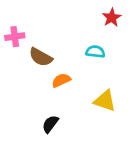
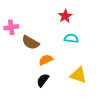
red star: (112, 17) -> (65, 16), moved
black semicircle: (50, 124) -> (43, 80), moved

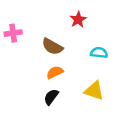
cyan semicircle: (71, 38) -> (99, 53), moved
brown semicircle: (31, 43) -> (52, 47), moved

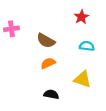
red star: (78, 20) -> (81, 17), moved
black semicircle: (51, 97) -> (51, 94), moved, turned 64

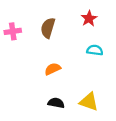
brown semicircle: (46, 41) -> (48, 28), moved, turned 78
yellow triangle: (82, 79) -> (89, 102), moved

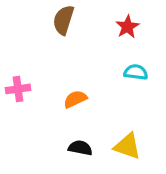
brown semicircle: (48, 28) -> (63, 20), moved
pink cross: (13, 31) -> (18, 89), moved

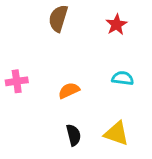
cyan semicircle: (136, 72) -> (123, 78), moved
black semicircle: (80, 148) -> (74, 135), turned 65

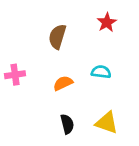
brown semicircle: (58, 18) -> (57, 37), moved
cyan semicircle: (123, 78) -> (101, 72), moved

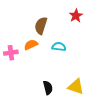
cyan semicircle: (101, 72) -> (59, 47), moved
orange semicircle: (63, 83) -> (31, 45), moved

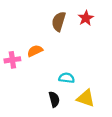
brown semicircle: (41, 26) -> (59, 21), moved
cyan semicircle: (59, 47) -> (67, 78), moved

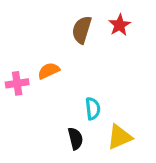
cyan semicircle: (67, 78) -> (93, 109), turned 77
yellow triangle: (86, 98) -> (120, 137), turned -42

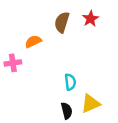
orange semicircle: (49, 71) -> (33, 41), moved
black semicircle: (75, 139) -> (67, 111), moved

